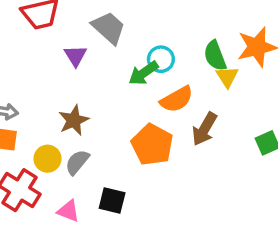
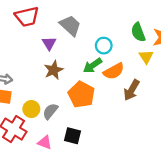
green semicircle: (215, 56) -> (138, 32), moved
green arrow: (143, 73) -> (93, 66), moved
brown star: (74, 120) -> (54, 70), moved
orange pentagon: (152, 145) -> (81, 95), moved

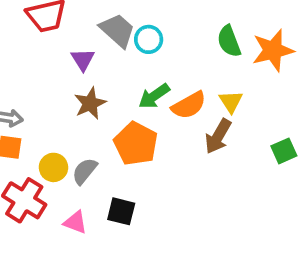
cyan circle: (104, 46) -> (149, 39), moved
yellow triangle: (146, 57) -> (231, 102), moved

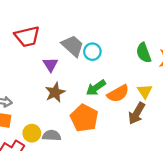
gray semicircle: (85, 171) -> (52, 136), turned 54

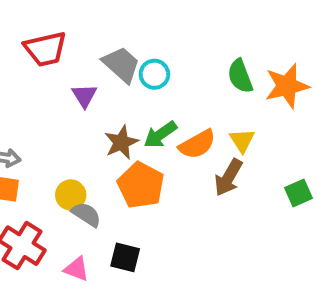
brown star: (55, 92) -> (121, 142), moved
yellow circle: (32, 133) -> (71, 195), moved
gray semicircle: (52, 136) -> (86, 214), turned 30

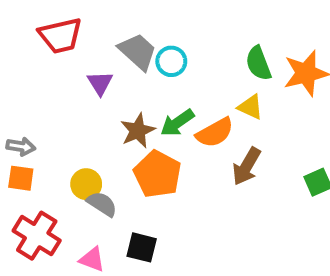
yellow triangle: (242, 140) -> (250, 107), moved, turned -32

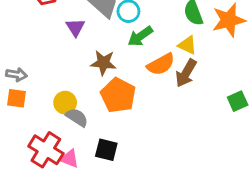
green arrow: (177, 123) -> (140, 36), moved
brown star: (138, 131) -> (103, 63), turned 30
brown arrow: (247, 166) -> (186, 73), moved
red cross: (37, 236) -> (46, 150), moved

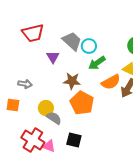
gray arrow: (16, 75) -> (25, 84), moved

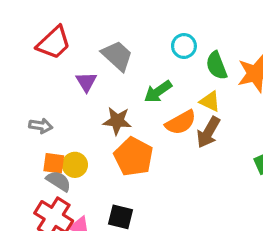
red trapezoid: (33, 33) -> (54, 43), turned -30
cyan circle: (89, 46) -> (184, 46), moved
orange square: (13, 105) -> (54, 163), moved
gray semicircle: (54, 118) -> (59, 181), moved

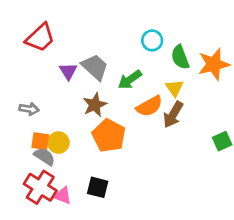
gray trapezoid: (117, 56) -> (95, 67), moved
yellow triangle: (210, 101) -> (175, 88), turned 30
brown star: (117, 121) -> (95, 105), turned -30

